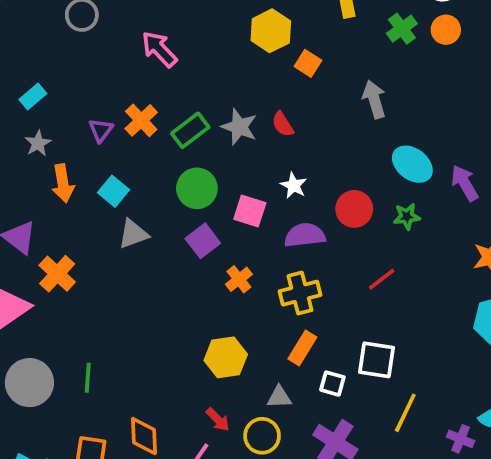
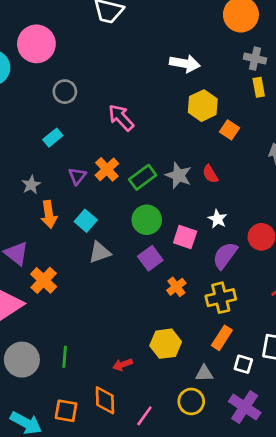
cyan rectangle: (33, 96) -> (53, 138), moved
purple semicircle: (305, 235) -> (225, 255), turned -48
red arrow: (218, 419) -> (123, 365), moved, turned 114

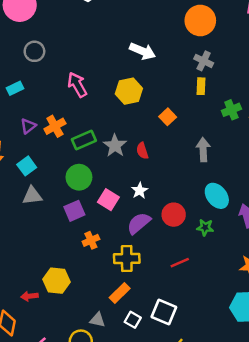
yellow hexagon: (203, 106) -> (129, 91), moved
yellow hexagon: (166, 344) -> (57, 281), moved

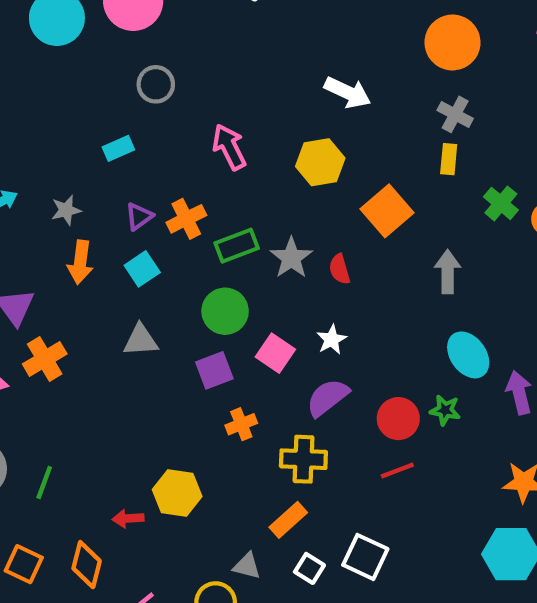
green cross: (231, 110) -> (501, 203), turned -30
orange square: (168, 117) -> (387, 211), size x1.6
cyan square: (27, 166) -> (142, 269), moved
red circle: (174, 215) -> (398, 419), moved

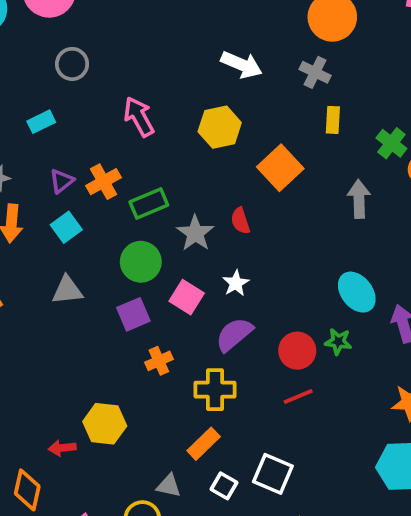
gray cross: (455, 114) -> (315, 72), moved
green cross: (501, 203) -> (391, 143), moved
gray star: (291, 258) -> (195, 233), moved
gray arrow: (448, 272) -> (359, 199), moved

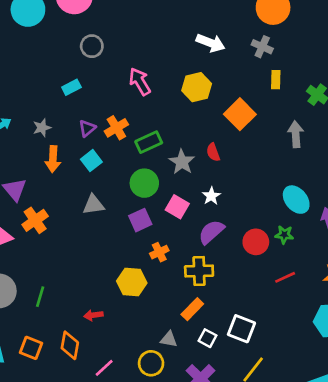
red line: (298, 396) -> (285, 277), moved
yellow hexagon: (105, 424) -> (132, 282), moved

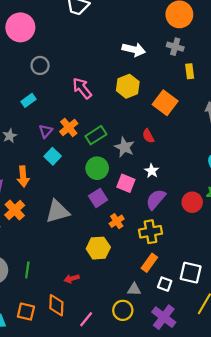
orange arrow: (53, 159) -> (23, 176), moved
gray triangle: (93, 205) -> (57, 211), moved, size x1.4

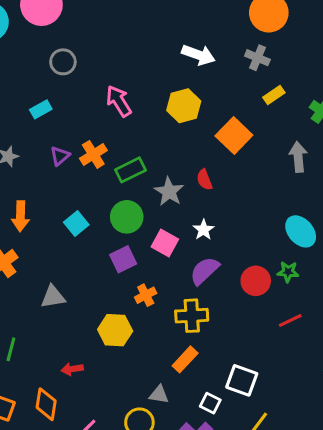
yellow rectangle: (190, 71) -> (274, 95), turned 56
cyan square: (53, 156) -> (76, 223), moved
gray triangle: (57, 211) -> (53, 297), moved, size x0.7
white square: (165, 284) -> (210, 403), moved

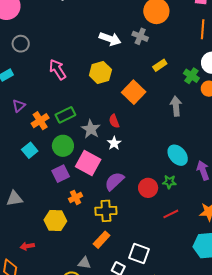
gray cross: (257, 58) -> (140, 36), moved
orange cross: (93, 154) -> (40, 121), moved
white star: (204, 230) -> (114, 143), moved
pink square: (165, 243) -> (88, 163), size x1.4

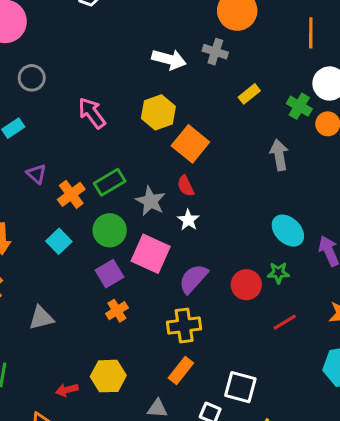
orange square: (134, 92) -> (190, 144), moved
purple triangle: (19, 106) -> (36, 174), turned -32
orange cross: (76, 197) -> (117, 311), moved
yellow hexagon: (55, 221) -> (108, 376), moved

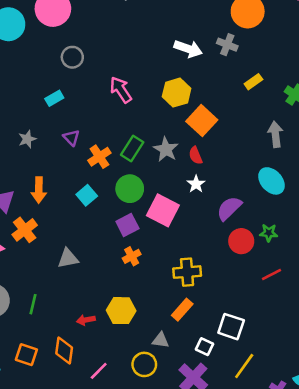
green rectangle: (110, 182) -> (132, 148), turned -30
gray star: (150, 201) -> (166, 149), moved
cyan ellipse: (288, 231) -> (271, 181), moved
purple semicircle: (193, 279) -> (229, 208), moved

